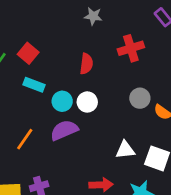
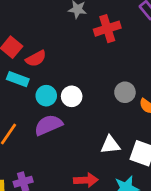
red cross: (131, 48) -> (107, 29), moved
red semicircle: (86, 64) -> (36, 59), moved, turned 54

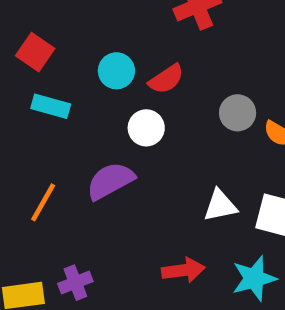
red semicircle: (36, 59) -> (166, 79), moved
cyan circle: (46, 96) -> (116, 71), moved

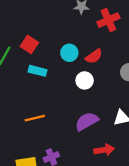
purple semicircle: (110, 181) -> (87, 121), moved
orange line: (43, 202) -> (35, 118), turned 48

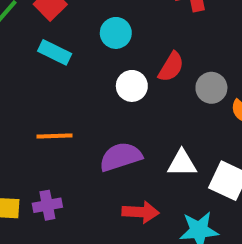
red semicircle: (94, 56) -> (171, 67), moved, turned -36
orange line: (35, 118) -> (54, 136), moved

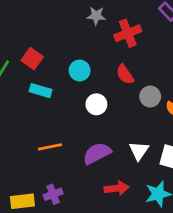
red semicircle: (171, 67) -> (125, 74), moved, turned 125
white triangle: (182, 163) -> (139, 151), turned -45

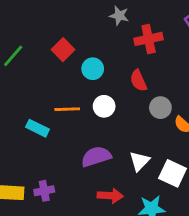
red square: (32, 59) -> (63, 50), moved
cyan rectangle: (41, 91) -> (38, 128), moved
orange line: (50, 147) -> (67, 109), moved

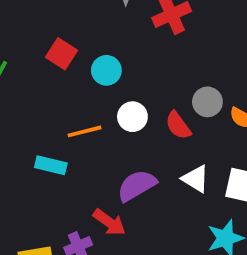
red semicircle: (138, 81) -> (178, 125), moved
white triangle: (140, 161) -> (196, 179), turned -30
red arrow: (110, 196) -> (109, 222), moved, turned 45

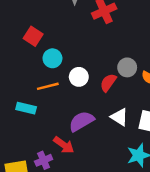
cyan circle: (106, 70) -> (52, 58), moved
red semicircle: (178, 125) -> (108, 83), turned 72

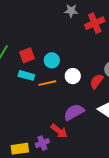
red square: (33, 36) -> (27, 55), moved, turned 35
cyan rectangle: (26, 108) -> (26, 75), moved

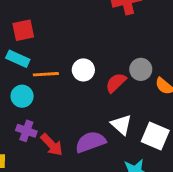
cyan circle: (52, 60) -> (22, 96), moved
purple semicircle: (74, 112) -> (91, 142), moved
purple cross: (42, 143) -> (26, 131), moved, turned 32

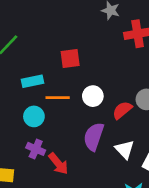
red square: (23, 30) -> (70, 58), moved
cyan rectangle: (18, 59) -> (33, 81), turned -40
purple semicircle: (91, 142) -> (94, 137), moved, turned -56

